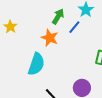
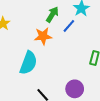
orange star: (50, 38) -> (43, 36), turned -30

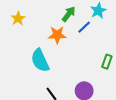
cyan semicircle: (28, 63) -> (40, 60), turned 130

